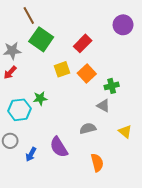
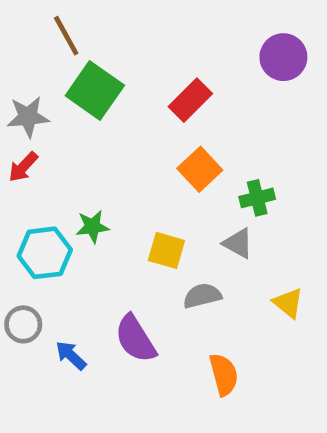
yellow square: (62, 69) -> (166, 250), moved, turned 35
blue arrow: (31, 154) -> (71, 355), turned 104

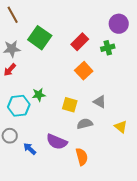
brown line: (66, 36) -> (13, 15), moved
green cross: (257, 198) -> (108, 48), moved
purple semicircle: (135, 339) -> (57, 142), turned -35
orange semicircle: (224, 375) -> (82, 157), moved

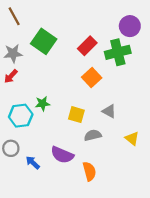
green cross: (108, 48) -> (118, 52), size x1.6

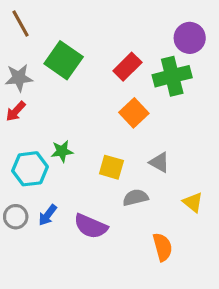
blue arrow: (33, 163) -> (48, 215), moved, turned -96
orange semicircle: (89, 171) -> (163, 247), moved

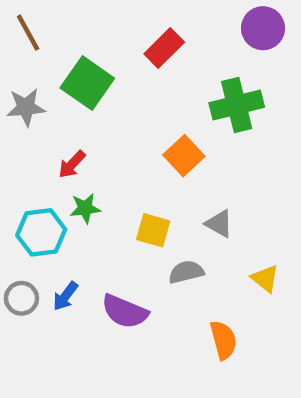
purple circle: (190, 38) -> (263, 28), moved
red rectangle: (127, 67) -> (164, 48), moved
red arrow: (16, 111) -> (72, 164), moved

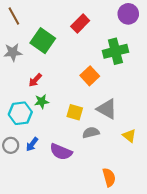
gray triangle: (219, 224) -> (107, 109), size x1.5
orange semicircle: (223, 340) -> (109, 177), moved

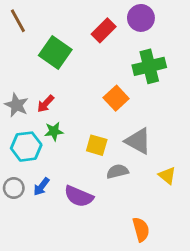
purple circle: (128, 14) -> (141, 18), moved
gray star: (13, 52) -> (17, 105), moved, turned 30

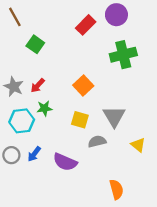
green square: (55, 53) -> (35, 44), moved, size x0.7
orange square: (116, 98) -> (83, 85), moved
gray triangle: (138, 141) -> (114, 116), turned 30

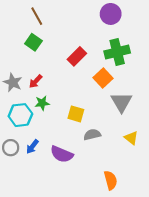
brown line: (15, 17) -> (37, 16), moved
red rectangle: (86, 25) -> (77, 56), moved
orange square: (83, 85) -> (103, 78), moved
gray triangle: (114, 116) -> (121, 102), moved

